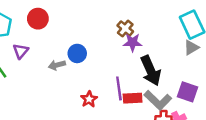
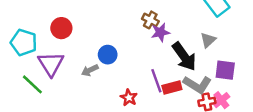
gray triangle: (191, 48) -> (208, 40), moved
purple triangle: (21, 51) -> (51, 64), size x1.6

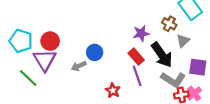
brown cross: (150, 20) -> (169, 24), moved
red circle: (61, 28) -> (50, 41), moved
red rectangle: (172, 88) -> (136, 57), moved, turned 63

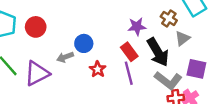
purple triangle: (45, 60) -> (37, 73), moved, turned 30
red star: (113, 90) -> (98, 69), moved

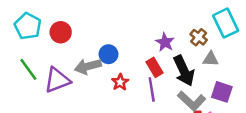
purple star: (137, 27) -> (165, 42), turned 30
gray triangle: (182, 38) -> (211, 59), turned 35
gray arrow: (65, 57) -> (88, 66), size x1.5

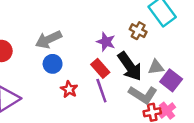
gray triangle: (211, 59) -> (156, 67), moved
gray arrow: (88, 66) -> (49, 39), moved
purple square: (222, 92) -> (171, 80), turned 30

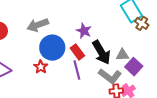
brown cross: (138, 31) -> (142, 23), moved
blue circle: (53, 64) -> (52, 48), moved, size x1.6
red star: (69, 89) -> (41, 67), moved

